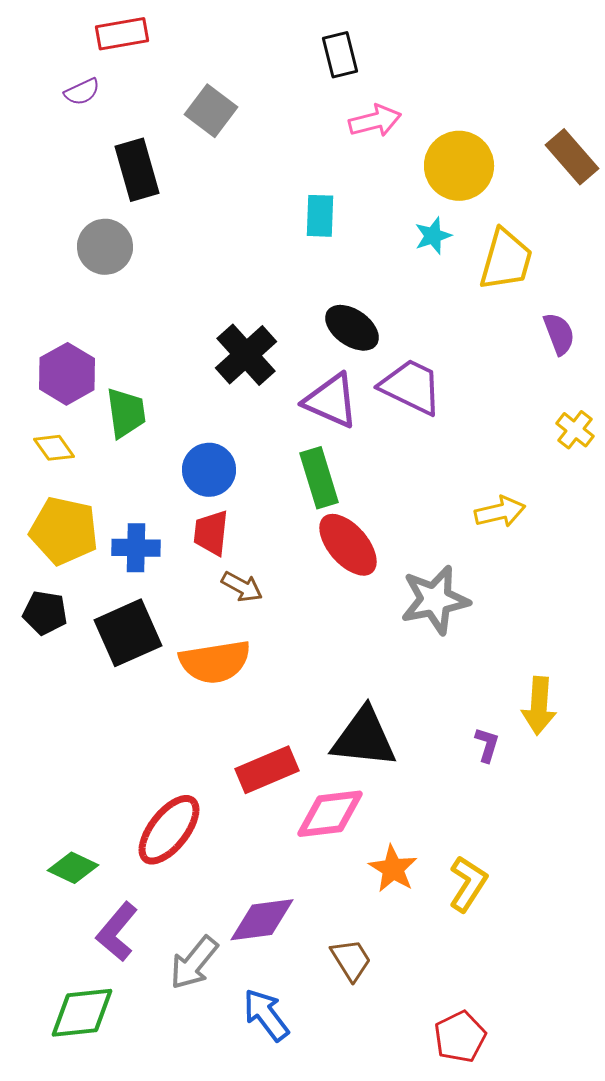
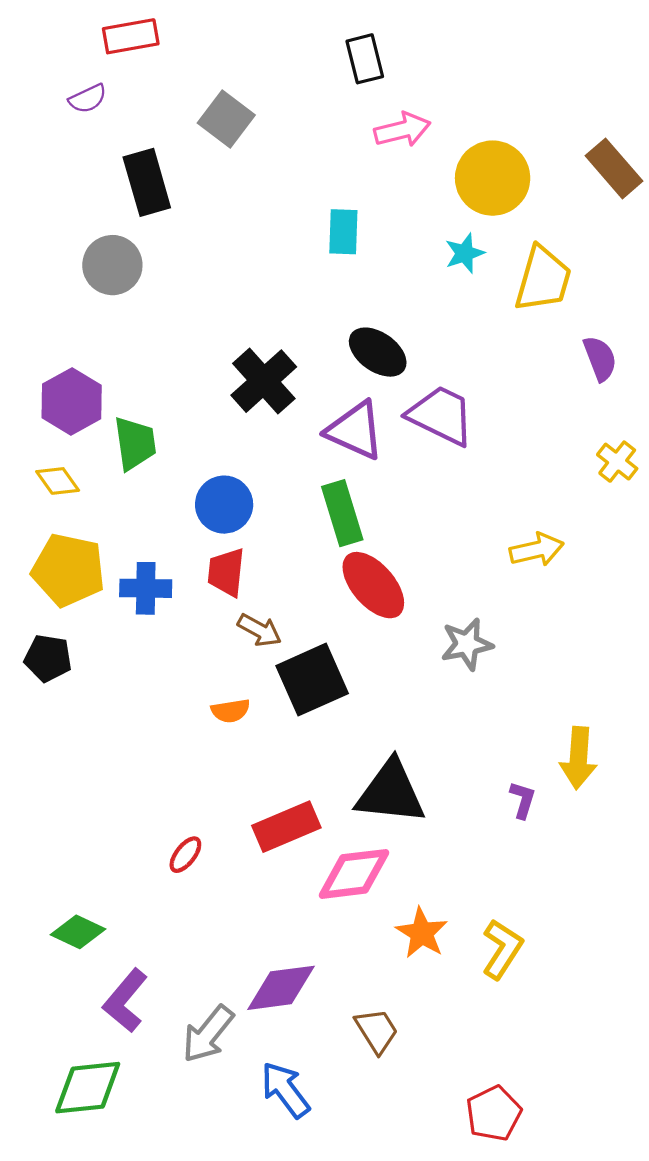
gray star: (435, 600) -> (467, 644), size x0.7
black square: (128, 633) -> (312, 680), moved
orange semicircle: (215, 662) -> (231, 711), size x0.5
red ellipse: (169, 830) -> (185, 855), moved, size x0.5

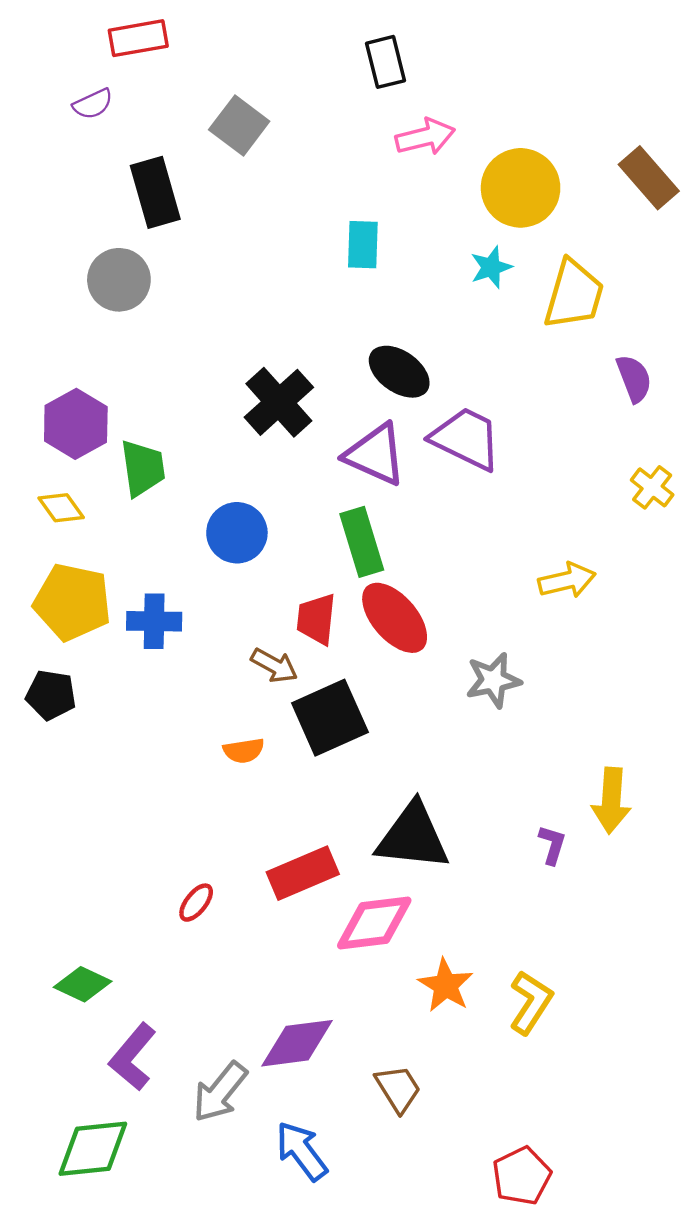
red trapezoid: (226, 572) -> (316, 619), moved

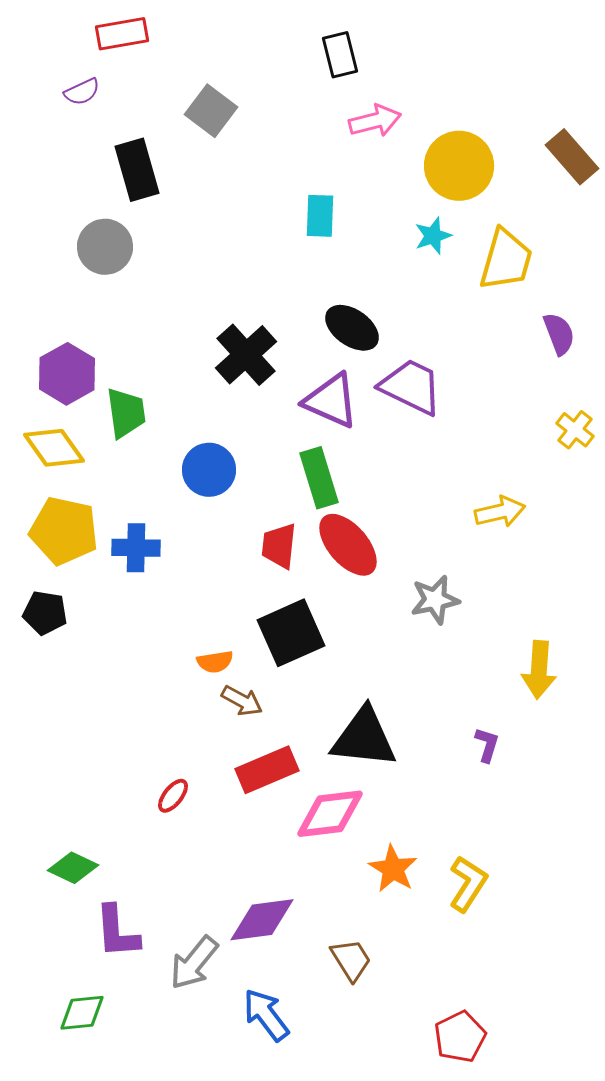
yellow diamond: (61, 508) -> (54, 448), size x1.5
brown arrow: (274, 665) -> (242, 701), moved
yellow arrow: (611, 800) -> (539, 670), moved
purple L-shape: (133, 1057) -> (117, 932), turned -44
green diamond: (93, 1149) -> (82, 1013), size x0.7

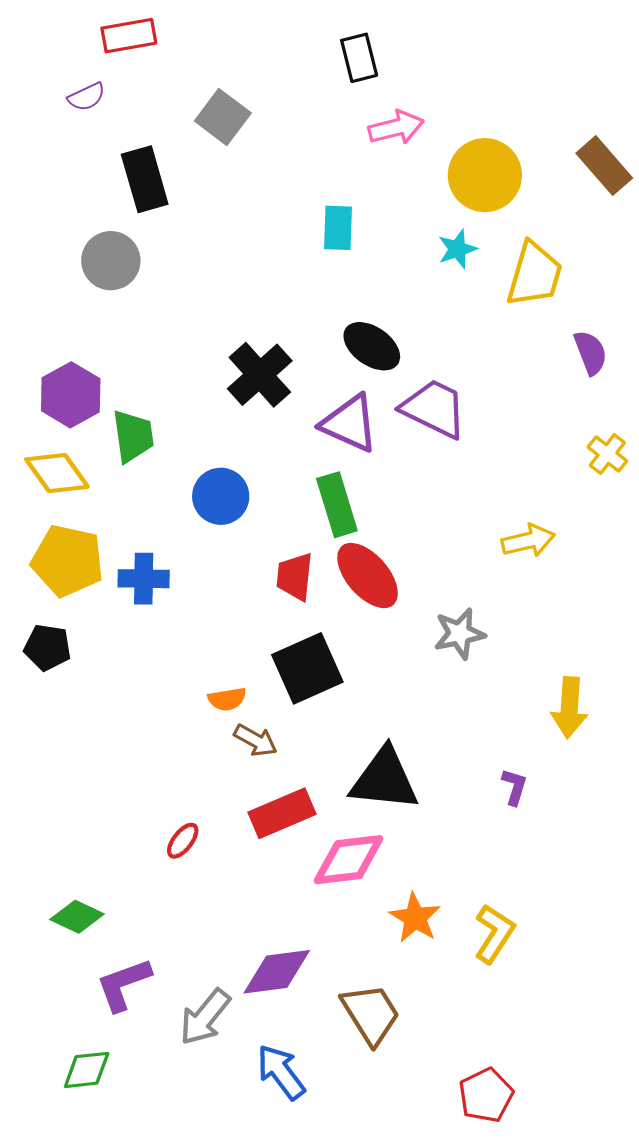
purple L-shape: (117, 932) -> (124, 984), turned 74
brown trapezoid: (351, 960) -> (371, 1014), size x1.4

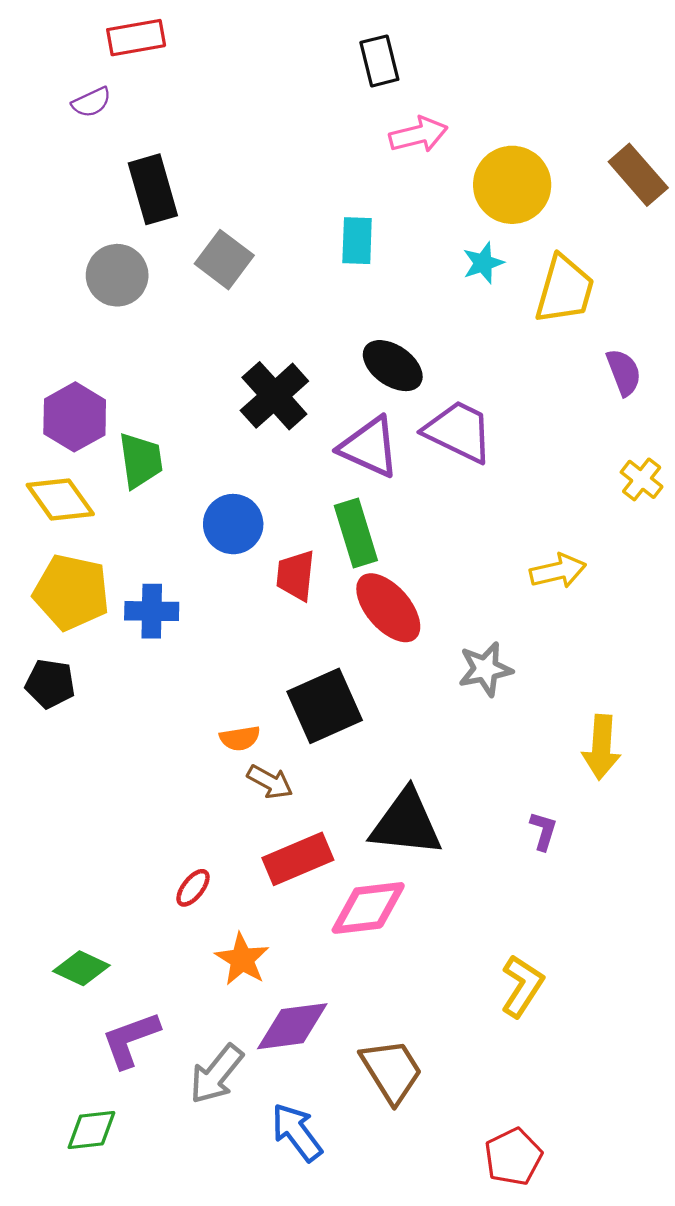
gray square: (223, 117) -> (224, 260), moved
red trapezoid: (295, 577) -> (296, 575), moved
orange star: (415, 918) -> (242, 959), moved

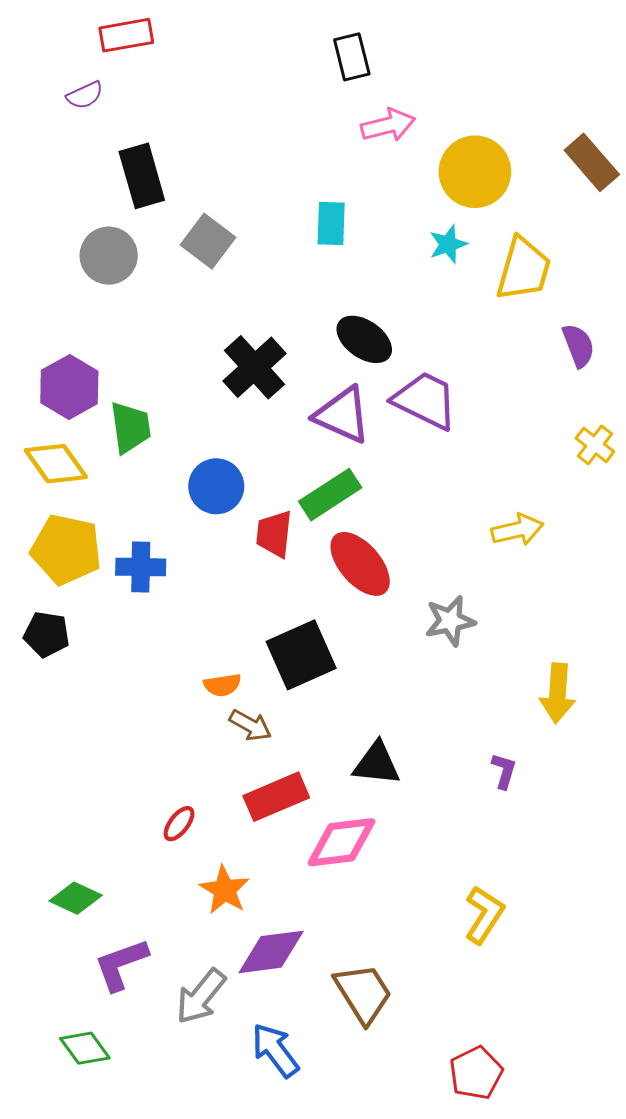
green rectangle: (356, 533) -> (330, 495), turned 74
black triangle: (406, 823) -> (377, 764), size x0.7
green diamond: (91, 1130) -> (85, 1048), turned 60

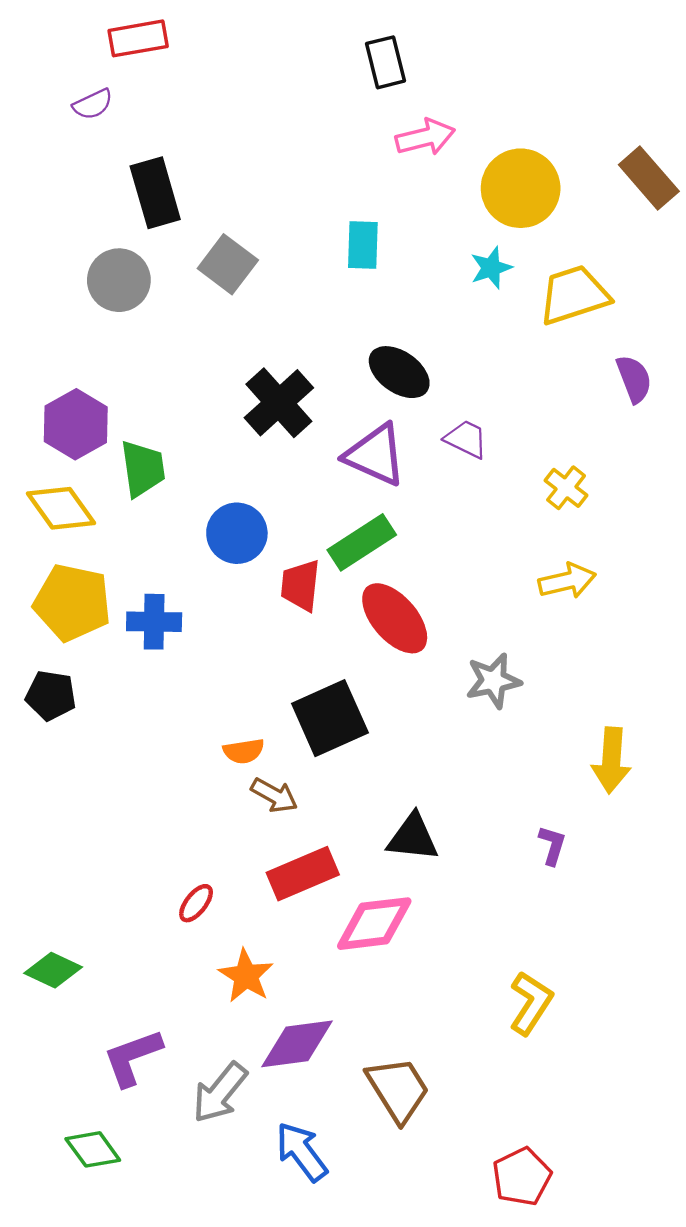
yellow trapezoid: (524, 269) -> (574, 295), turned -124
purple trapezoid: (425, 400) -> (466, 439), size x0.6
yellow cross: (595, 445) -> (566, 488), moved
green diamond: (76, 898) -> (53, 970), moved

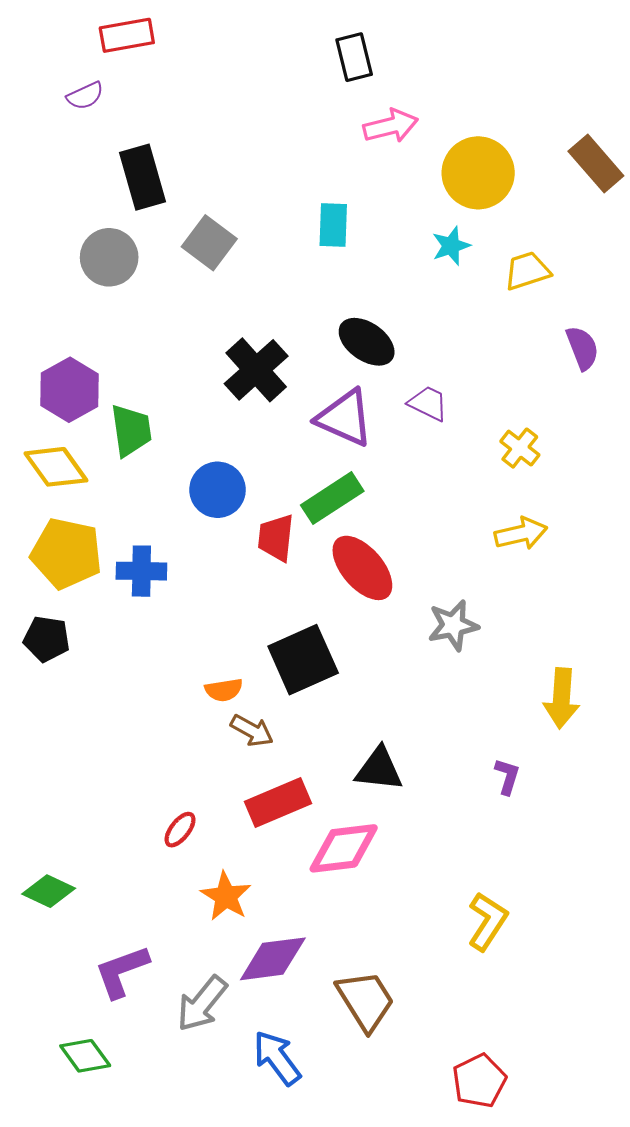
yellow trapezoid: (574, 295) -> (527, 271), size x0.7

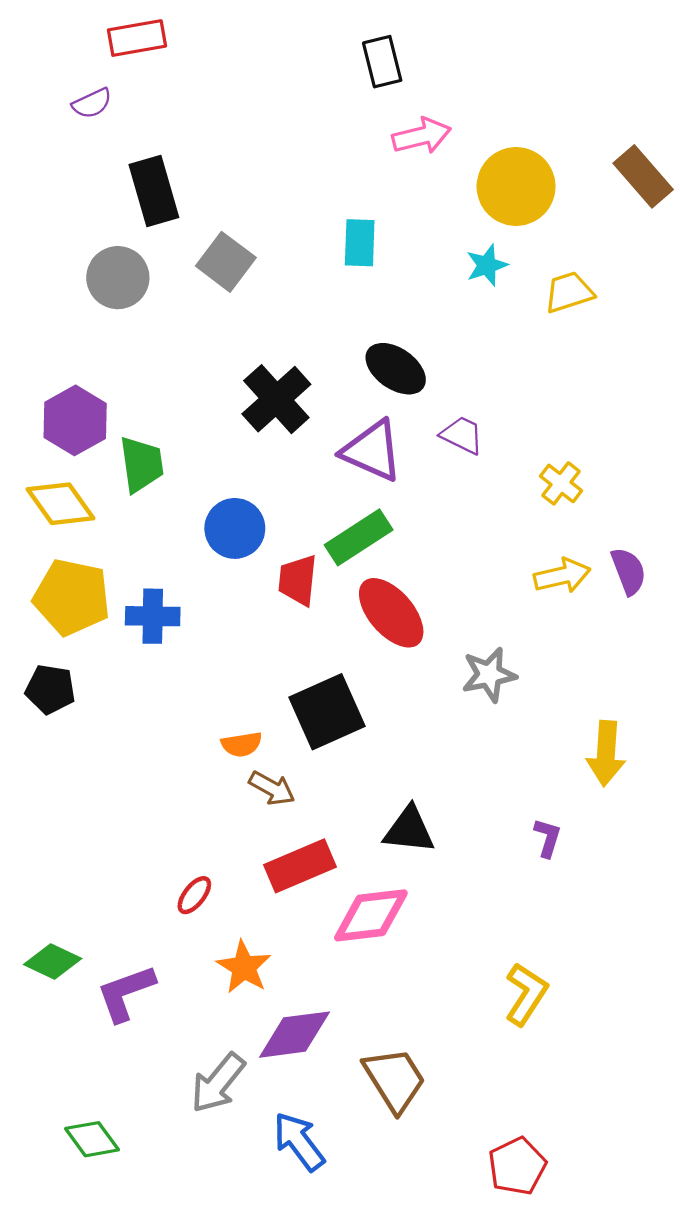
purple semicircle: (582, 348) -> (629, 571), moved
purple L-shape: (122, 971) -> (126, 993), moved

